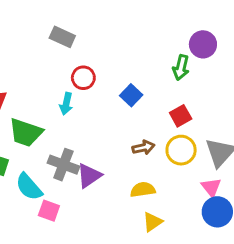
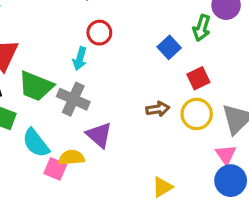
blue square: (131, 95) -> (169, 47), moved
gray cross: (63, 165) -> (73, 99), moved
purple triangle: (89, 176) -> (99, 135), turned -48
yellow semicircle: (143, 190) -> (72, 158), moved

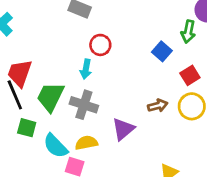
green trapezoid: (36, 86) -> (50, 97), turned 100
purple triangle: (99, 135) -> (123, 129), moved, turned 45
yellow semicircle: (72, 158) -> (86, 143), moved

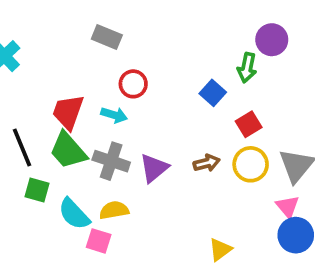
cyan arrow: (86, 69) -> (114, 115), turned -84
red trapezoid: (20, 73) -> (68, 112), moved
green trapezoid: (50, 97) -> (68, 150), turned -68
purple triangle: (123, 129) -> (154, 168), moved

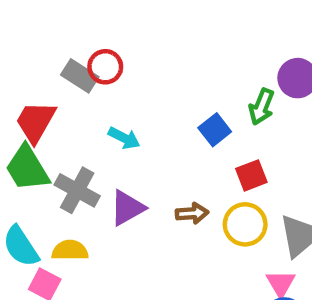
gray rectangle: (107, 37) -> (80, 76), moved
red circle: (133, 84) -> (105, 67), moved
cyan arrow: (114, 115) -> (124, 138), moved

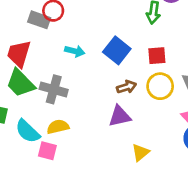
blue square: (215, 130) -> (117, 50), moved, size x1.4
red square: (251, 175) -> (157, 56), turned 30
purple triangle: (127, 208) -> (120, 116), moved, turned 30

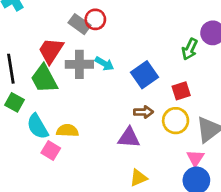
red square: (157, 56) -> (181, 91), turned -30
gray cross: (54, 89) -> (79, 64), moved, turned -32

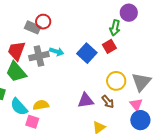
red square: (181, 91) -> (109, 46), moved
brown arrow: (143, 112) -> (108, 102), moved, turned 64

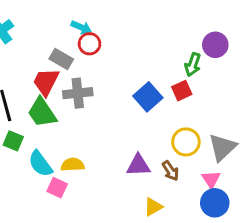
gray rectangle: (33, 27) -> (61, 59), moved
cyan arrow: (57, 52) -> (81, 27), moved

